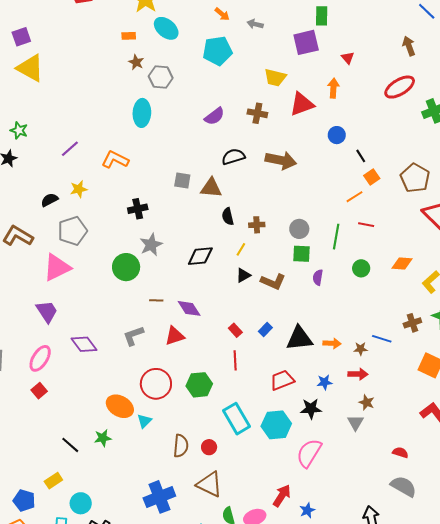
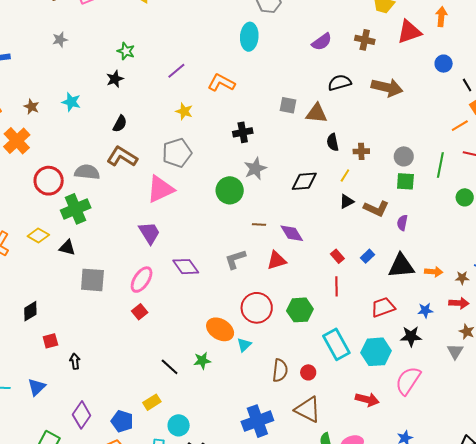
yellow star: (79, 189) -> (184, 111), turned 30
black semicircle: (50, 200) -> (120, 124), moved, turned 144
purple semicircle: (318, 277) -> (402, 223), moved
red arrow: (282, 496) -> (367, 400), moved, turned 70

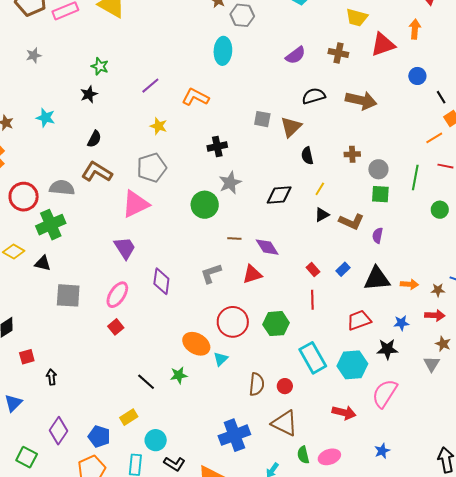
brown triangle: (317, 113) -> (291, 127), turned -50
brown cross: (361, 151) -> (352, 154), moved
purple diamond: (186, 267) -> (161, 281), turned 44

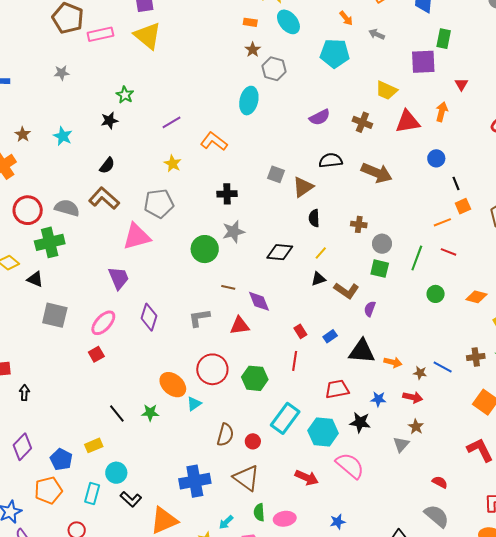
cyan rectangle: (313, 358) -> (285, 418), turned 56
pink semicircle: (385, 393) -> (350, 466), turned 88

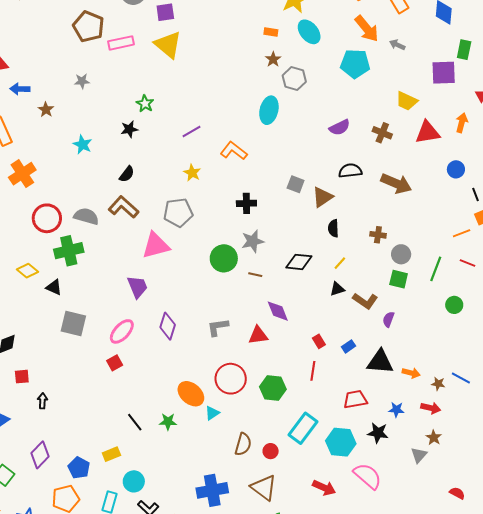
orange arrow: (346, 18) -> (367, 29), size x1.8
brown star: (23, 134) -> (46, 110), moved
brown line: (228, 287) -> (255, 275), moved

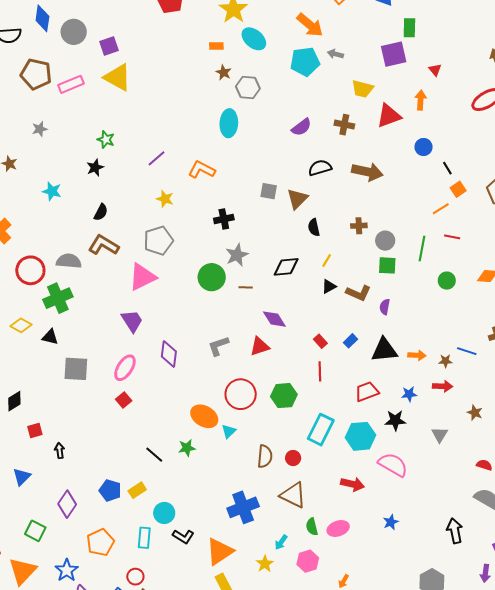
gray arrow: (397, 45) -> (335, 54), moved
brown star: (434, 438) -> (475, 413), moved
blue pentagon: (79, 468) -> (110, 490), moved

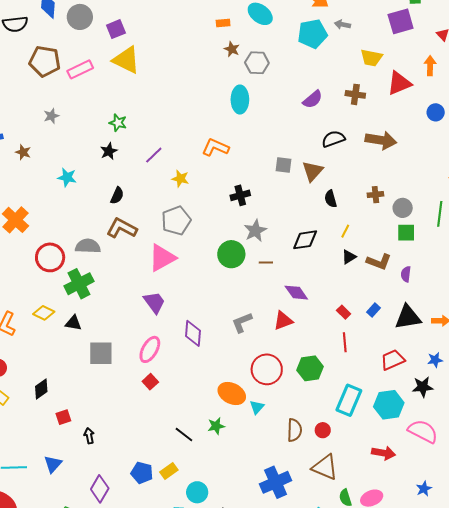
purple line: (157, 158) -> (154, 155), moved

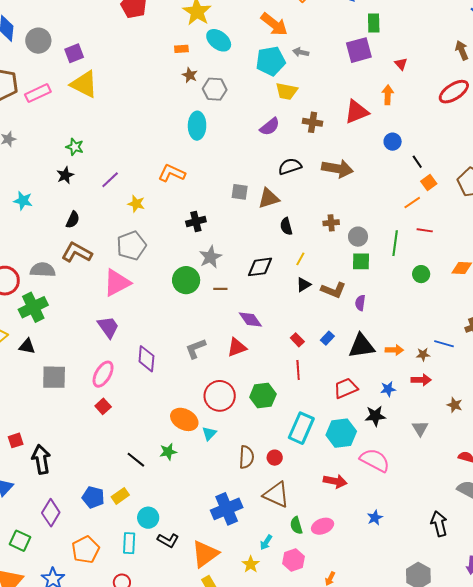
yellow trapezoid: (371, 58) -> (286, 91), moved
brown triangle: (313, 171) -> (269, 198), turned 30
black arrow: (89, 436) -> (41, 459), size x1.8

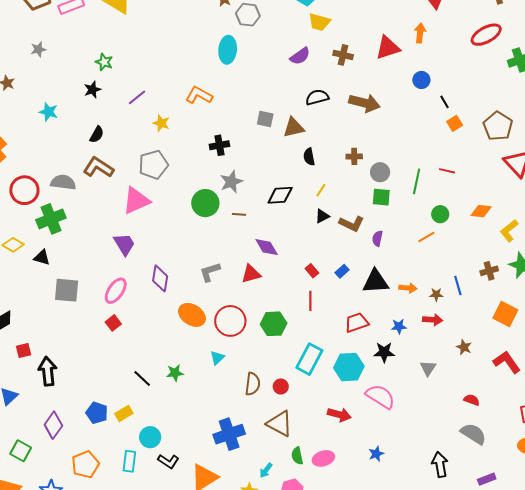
orange line: (412, 203) -> (426, 237), moved
blue line: (444, 344) -> (458, 285), turned 54
orange ellipse: (184, 419) -> (192, 315), moved

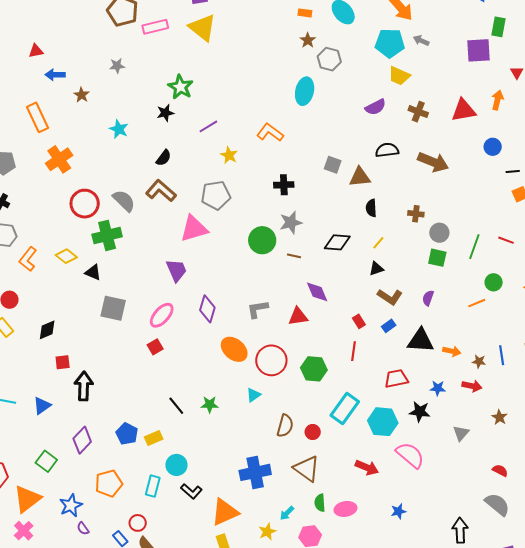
green star: (104, 62) -> (180, 87), size x1.4
black line: (445, 102) -> (513, 172), turned -72
gray semicircle: (63, 182) -> (124, 201), turned 30
brown L-shape: (352, 224) -> (390, 297), moved

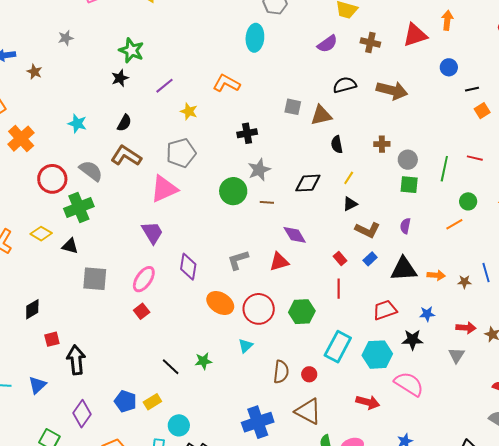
cyan star: (119, 129) -> (77, 123), moved
red arrow: (472, 386) -> (466, 328), moved

